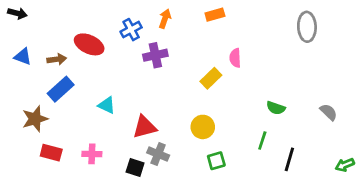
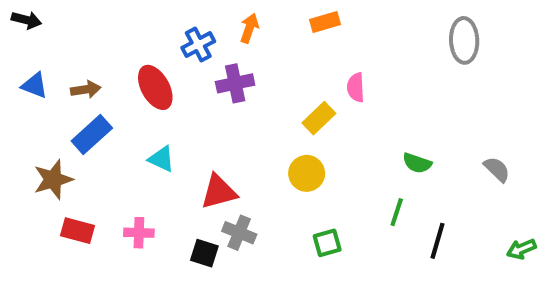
red ellipse: (89, 44) -> (155, 87), moved, turned 36
yellow circle: (203, 127) -> (307, 173), moved

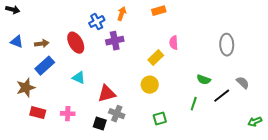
gray ellipse: (464, 40) -> (227, 45), moved
black line: (438, 241) -> (222, 96), moved, turned 36

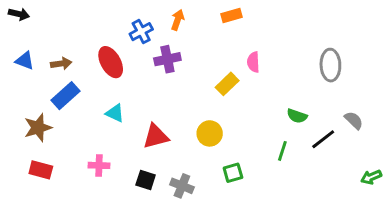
yellow circle: (150, 85) -> (210, 133), moved
red rectangle: (38, 113) -> (41, 170), moved
gray cross: (117, 114) -> (182, 186), moved

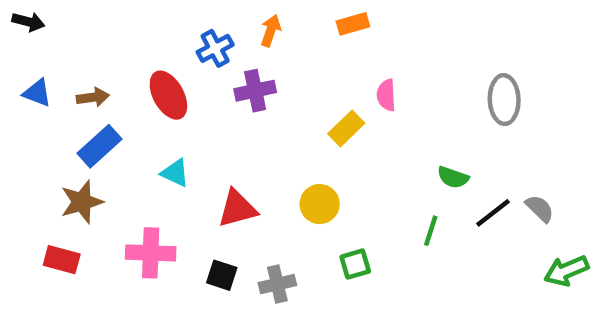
gray semicircle: (354, 120) -> (540, 208), moved
brown star: (38, 128) -> (82, 202), moved
pink cross: (99, 165) -> (151, 253), size x1.5
green arrow: (371, 177) -> (566, 271), size x1.4
gray cross: (182, 186) -> (277, 284), turned -35

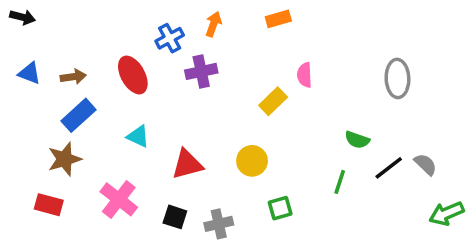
pink cross: (151, 253) -> (119, 199), turned 36

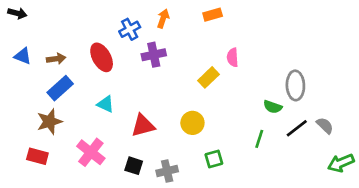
gray ellipse: (397, 78) -> (295, 85), moved

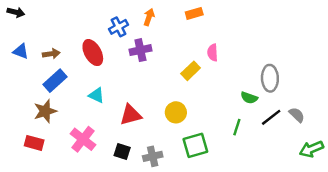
green square: (214, 159) -> (195, 145), size x1.5

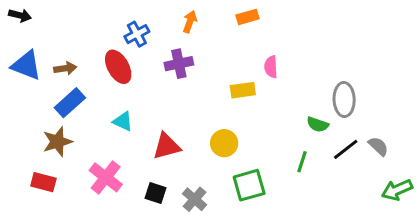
blue cross: (118, 27) -> (137, 34), moved
blue triangle: (21, 51) -> (26, 65), size x1.5
yellow rectangle: (191, 71) -> (243, 90), turned 36
gray cross: (153, 156) -> (195, 199), turned -36

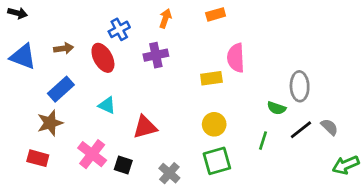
pink semicircle: (271, 67) -> (236, 58), size x1.5
brown arrow: (65, 68) -> (64, 48), moved
yellow circle: (224, 143) -> (214, 124), moved
black square: (156, 193) -> (123, 165), moved

